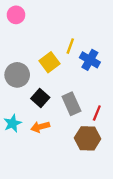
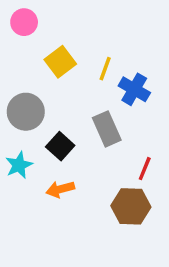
yellow square: (49, 62) -> (60, 62), moved
gray rectangle: (71, 104) -> (107, 129), moved
cyan star: (13, 123) -> (19, 165), moved

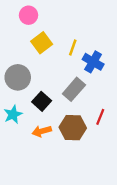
pink circle: (24, 22) -> (28, 15), moved
gray rectangle: (107, 129) -> (74, 89), turned 65
brown hexagon: (131, 206) -> (73, 128), moved

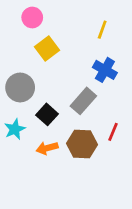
yellow line: (73, 47) -> (102, 30), moved

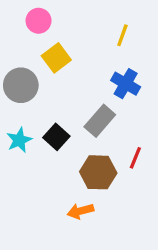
gray circle: (20, 87) -> (21, 85), moved
cyan star: (15, 129) -> (19, 140), moved
orange arrow: (47, 148) -> (80, 211), moved

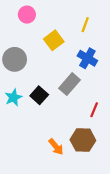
yellow square: (56, 58) -> (54, 40), moved
brown hexagon: (98, 172) -> (83, 140), moved
orange arrow: (80, 211) -> (56, 147), turned -114

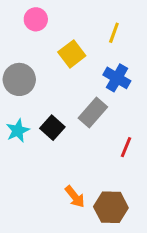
brown hexagon: (83, 140) -> (111, 207), moved

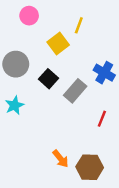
yellow line: (114, 33) -> (79, 25), moved
blue cross: (117, 78) -> (104, 73), moved
black square: (52, 128) -> (48, 79), moved

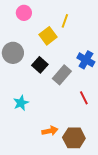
cyan star: (15, 105) -> (21, 103), moved
red line: (102, 119) -> (84, 98), turned -48
orange arrow: (61, 159) -> (50, 131), turned -63

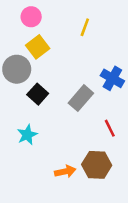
yellow square: (48, 36) -> (38, 47), moved
black square: (40, 65) -> (38, 94), moved
brown hexagon: (74, 138) -> (97, 165), moved

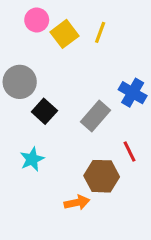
yellow square: (38, 47) -> (65, 34), moved
brown hexagon: (97, 165) -> (102, 176), moved

